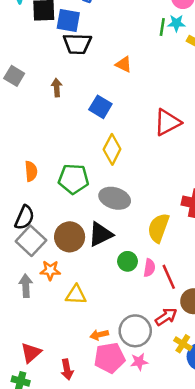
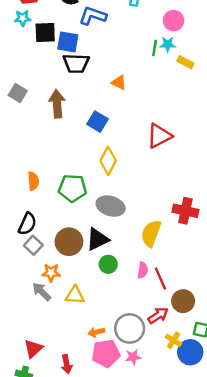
brown arrow: (57, 88) -> (57, 104), size x1.6
gray square: (31, 241) -> (33, 245), size x0.7
green circle: (128, 261) -> (108, 264), moved
gray arrow: (26, 286) -> (42, 292), moved, turned -42

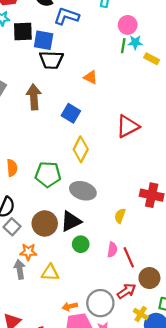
pink circle: (174, 21) -> (128, 25), moved
yellow semicircle: (151, 233) -> (120, 216), size x0.6
gray arrow: (42, 292) -> (20, 269), turned 36

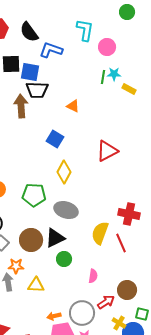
pink circle: (128, 25) -> (107, 47), moved
brown arrow: (34, 97) -> (21, 106), moved
yellow semicircle: (120, 216) -> (100, 233), size x1.6
pink semicircle: (112, 250) -> (93, 276), moved
red line: (129, 257) -> (121, 243), moved

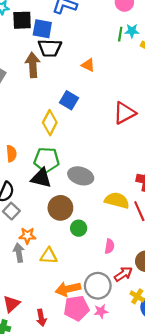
yellow diamond: (64, 172) -> (50, 123), moved
yellow semicircle: (100, 233) -> (117, 200), turned 85
black triangle: (55, 238) -> (41, 178), moved, turned 40
brown circle: (31, 240) -> (60, 208), moved
orange arrow: (54, 316) -> (68, 289), size x1.6

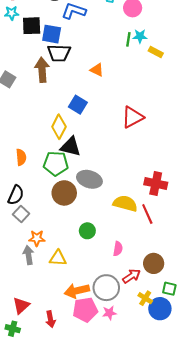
black triangle: (41, 178) -> (71, 147), moved
brown circle: (60, 208) -> (64, 193), moved

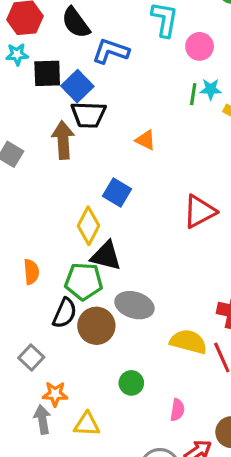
blue square: (52, 34) -> (77, 86), turned 36
black semicircle: (16, 195) -> (65, 313), moved

